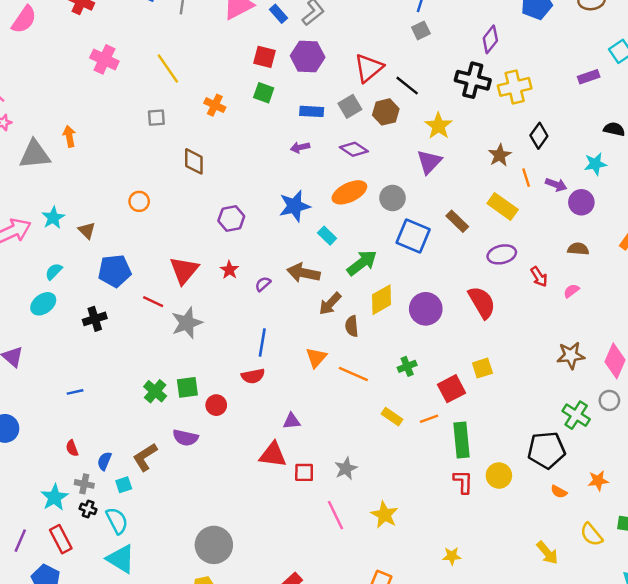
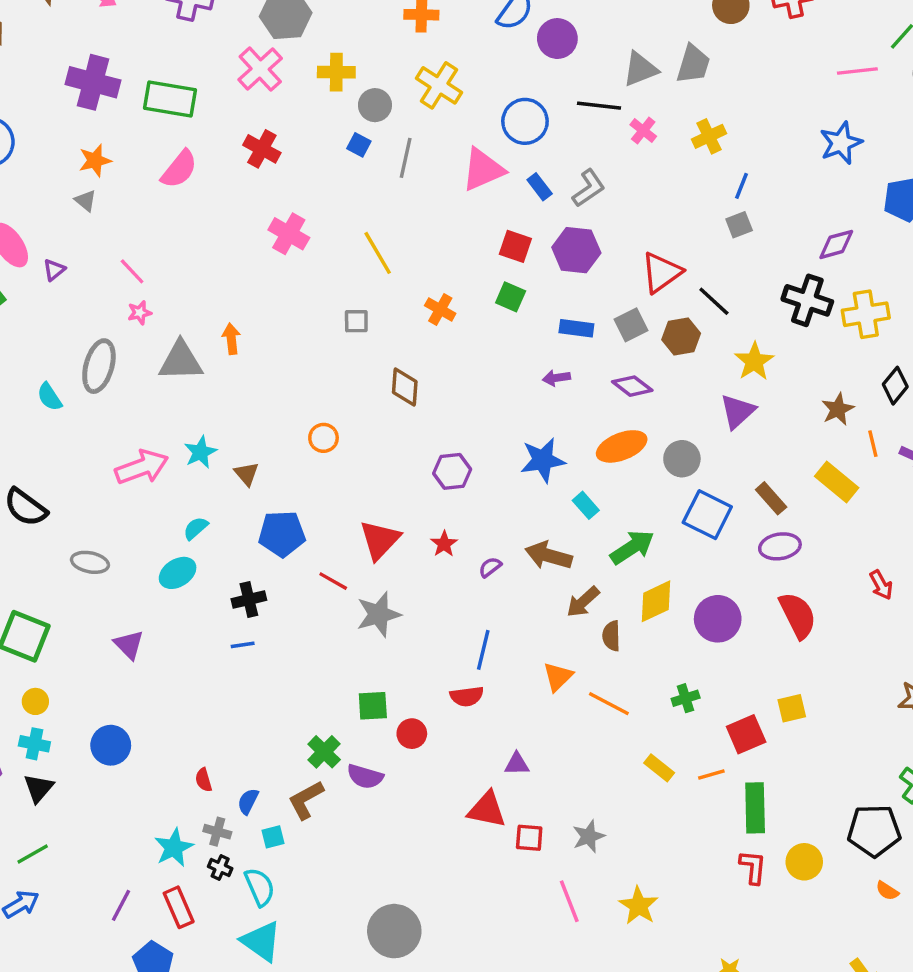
purple diamond: (490, 39) -> (836, 244), turned 32
purple ellipse: (502, 254) -> (780, 546), moved
green cross: (155, 391) -> (324, 752), moved
blue line: (75, 392) -> (243, 645), moved

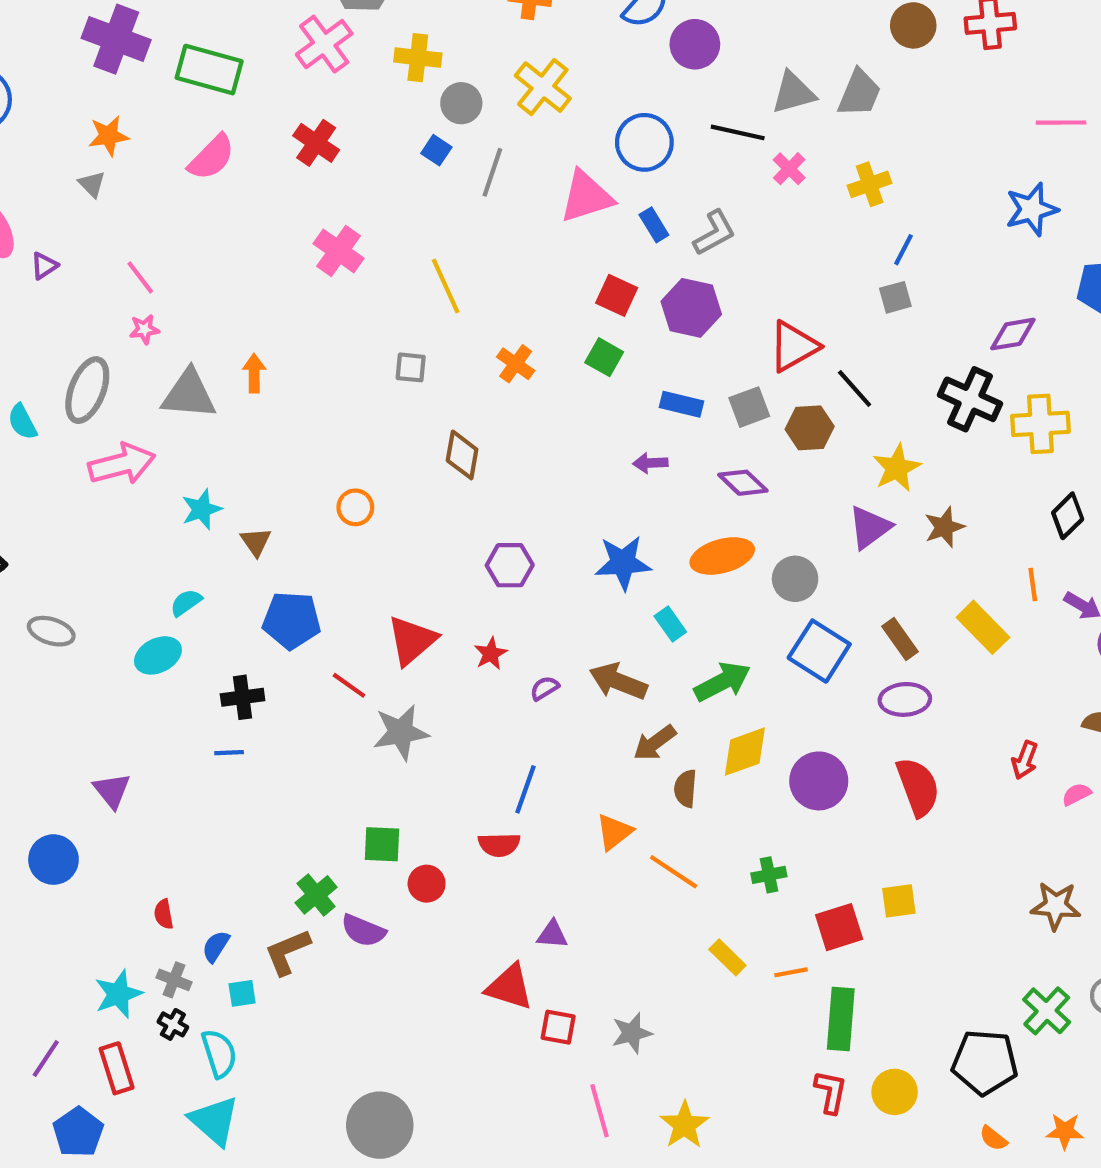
brown star: (838, 409) -> (944, 527), moved
pink arrow: (142, 467) -> (122, 464), moved
red arrow: (881, 585) -> (1025, 760), turned 44
purple triangle: (129, 645) -> (112, 790), moved

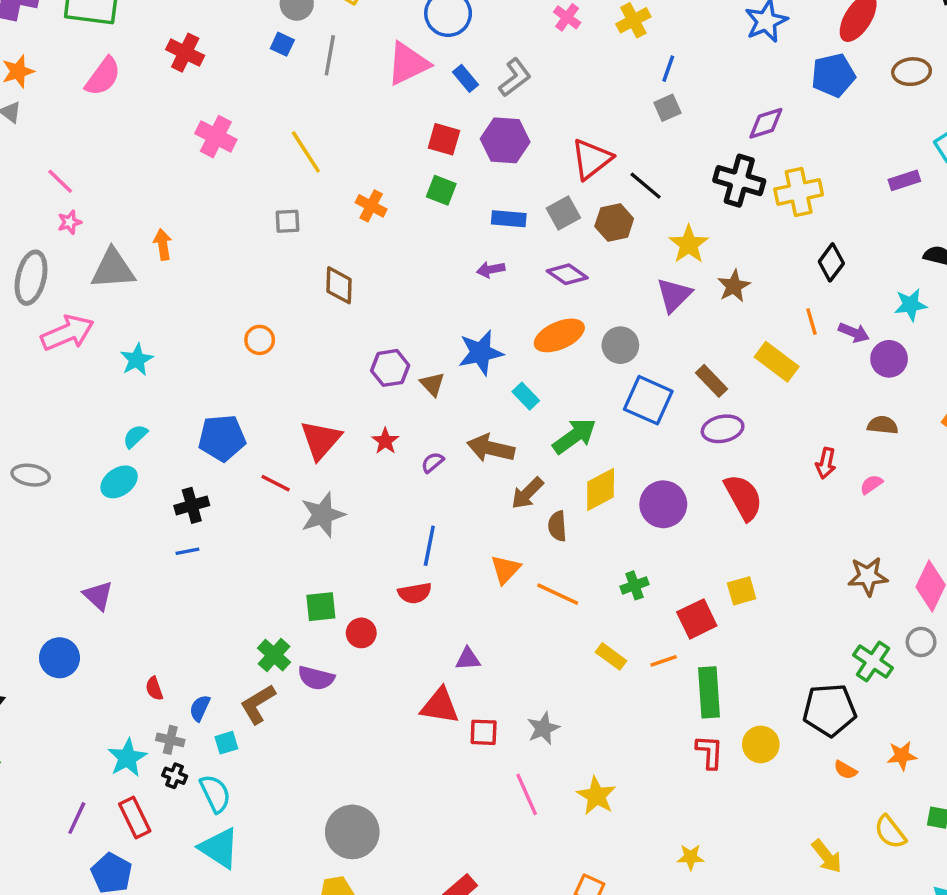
brown triangle: (256, 542) -> (432, 384), moved

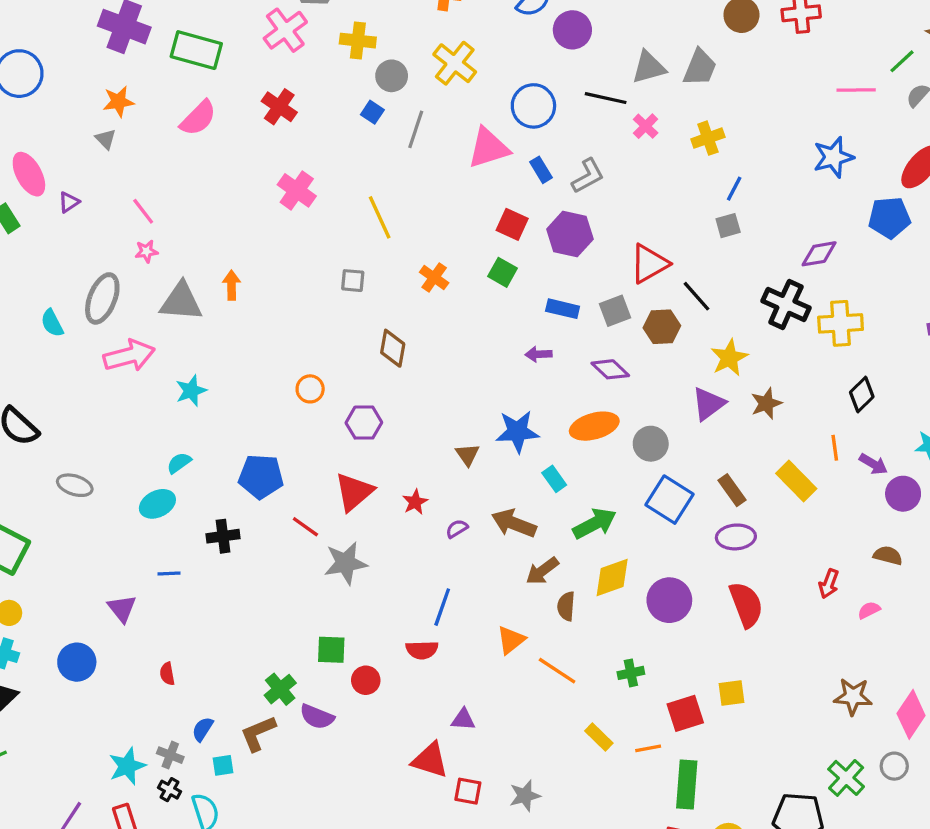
purple hexagon: (390, 368) -> (364, 423), moved
blue line: (187, 551) -> (169, 573), moved
red semicircle: (154, 689) -> (167, 674), moved

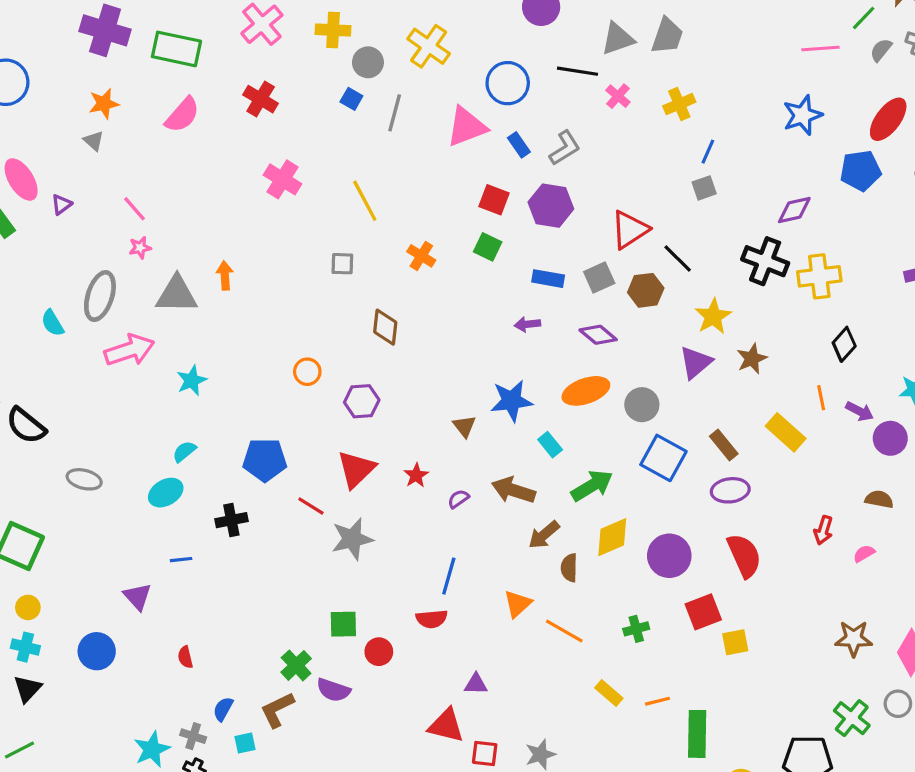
red square: (685, 713) -> (703, 612), moved

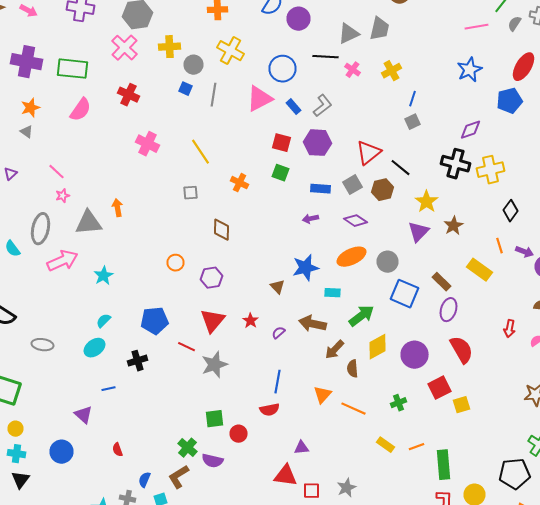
cyan rectangle: (550, 445) -> (332, 293), turned -42
purple ellipse: (730, 490) -> (448, 310), turned -60

